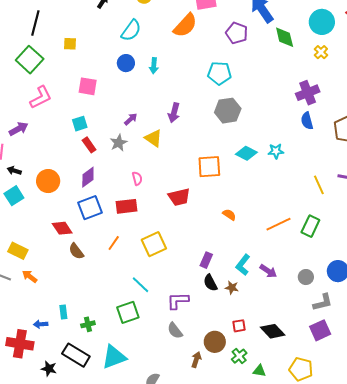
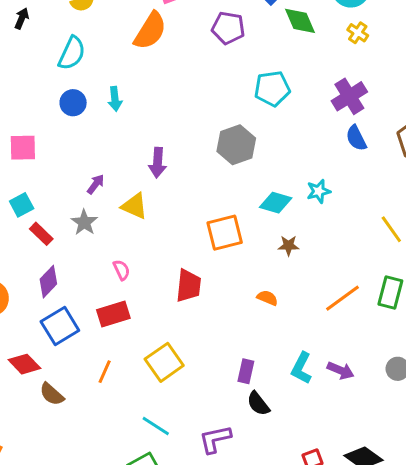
cyan pentagon: (219, 73) -> (272, 89), moved
red trapezoid: (179, 197) -> (189, 286), turned -60
brown star: (232, 288) -> (289, 246), moved

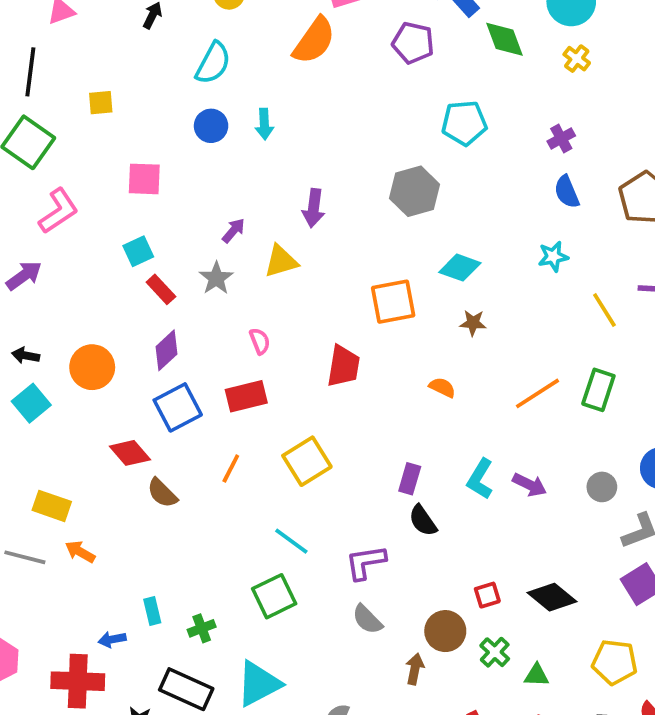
purple cross: (349, 96) -> (561, 138), size x0.6
cyan star: (319, 191) -> (553, 256), moved
yellow triangle: (134, 206) -> (281, 261), turned -44

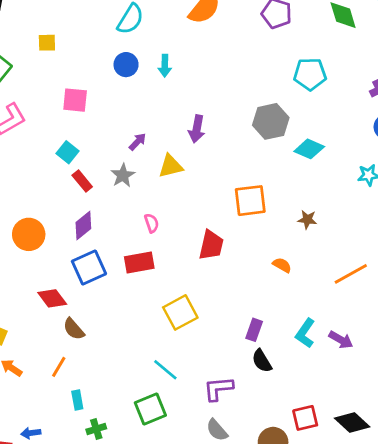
cyan square: (138, 251) -> (67, 152), turned -30
cyan diamond: (460, 268) -> (309, 149), moved
orange line: (231, 469) -> (59, 367), moved
red square: (487, 595) -> (305, 418), size x1.4
cyan rectangle: (152, 611) -> (77, 400), moved

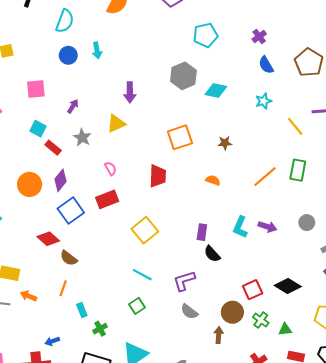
purple arrow: (138, 142) -> (73, 106), moved
orange circle: (29, 234) -> (30, 184), moved
green square: (150, 409) -> (137, 306), size x0.7

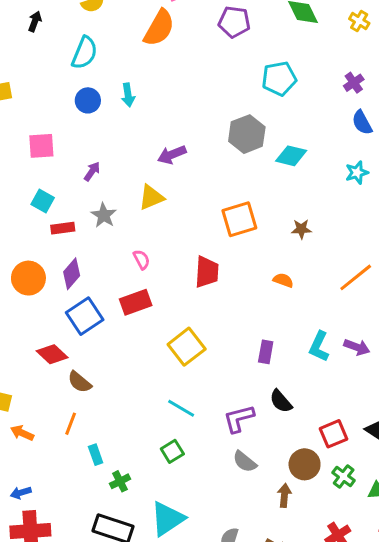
purple arrow: (130, 92) -> (172, 155), turned 66
red rectangle: (53, 148) -> (63, 228), turned -49
black semicircle: (212, 254) -> (281, 401), moved
blue arrow: (52, 341) -> (21, 493), moved

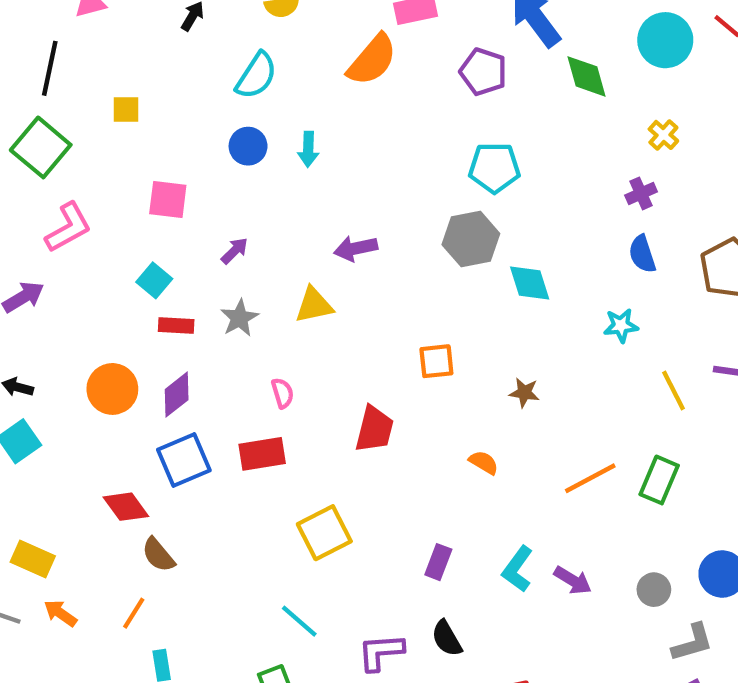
yellow cross: (359, 21) -> (663, 135), moved
cyan pentagon: (279, 78) -> (494, 168), moved
cyan diamond: (291, 156) -> (530, 283), turned 48
orange square: (239, 219) -> (436, 361), size x0.7

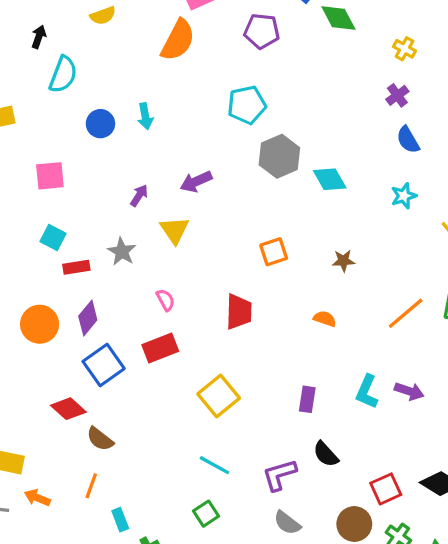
cyan semicircle: (256, 76) -> (63, 75), moved
cyan pentagon: (494, 168) -> (247, 105), moved
purple arrow: (235, 251) -> (139, 195), moved
yellow triangle: (314, 305) -> (175, 230), turned -40

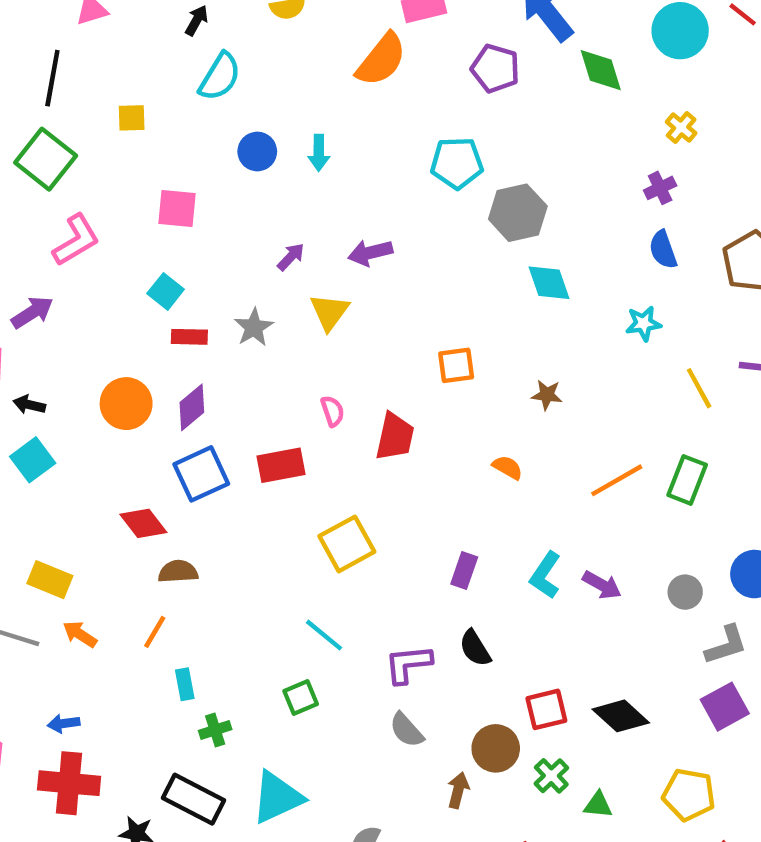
gray hexagon: (279, 156) -> (518, 213), moved
pink semicircle: (165, 300) -> (333, 411), moved
brown semicircle: (100, 439) -> (178, 572), turned 128

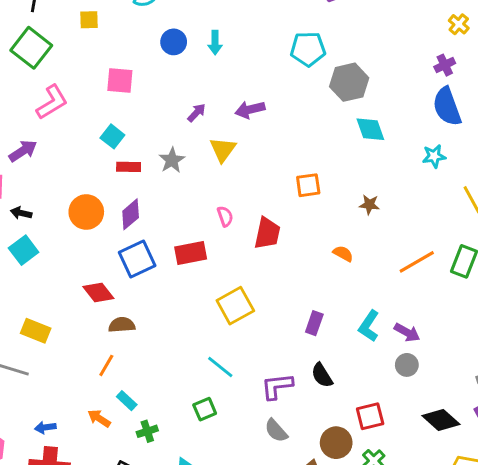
blue semicircle: (663, 250) -> (447, 107), size x1.5
gray circle: (685, 592) -> (407, 365), moved
orange arrow: (80, 634) -> (99, 418), moved
cyan rectangle: (185, 684) -> (127, 401), turned -36
black diamond: (621, 716) -> (441, 420), moved

